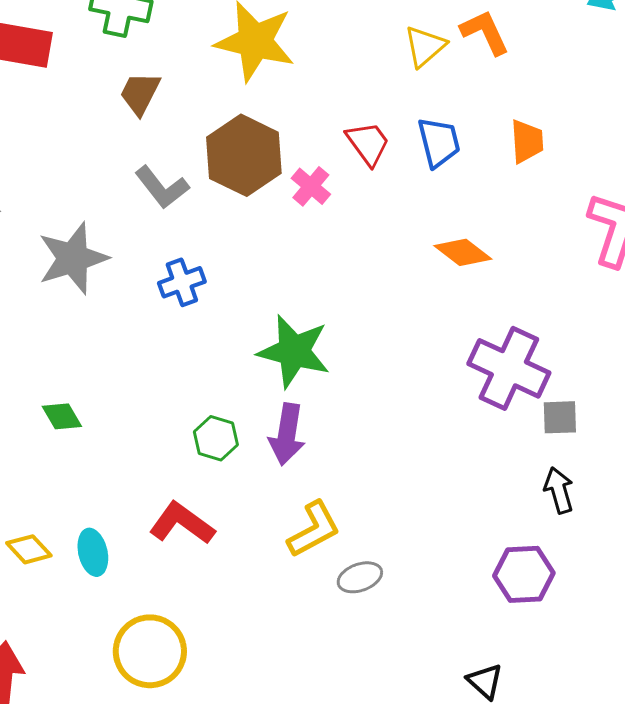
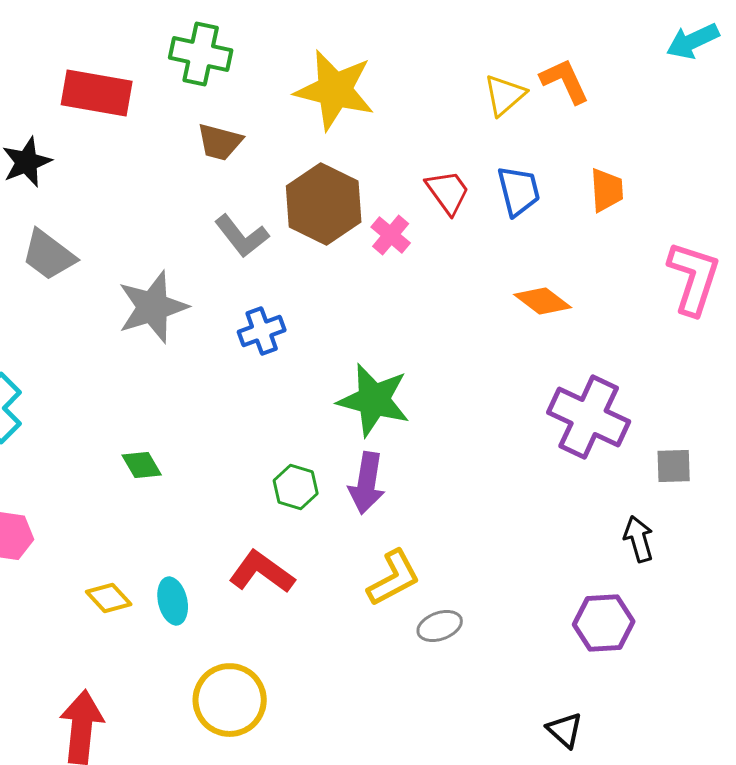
brown trapezoid: (140, 93) -> (220, 142), turned -102
gray square: (560, 417) -> (674, 466), moved

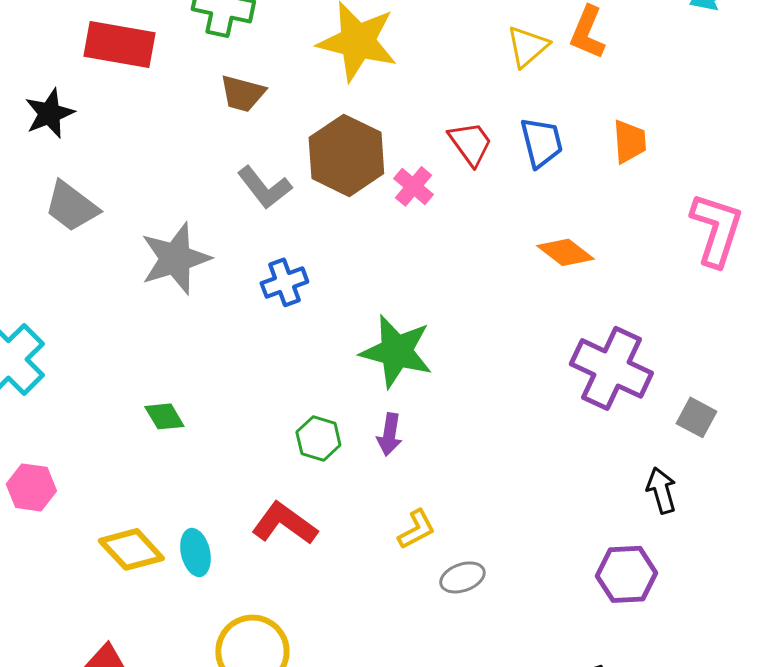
orange L-shape: (565, 81) -> (587, 32), turned -132
gray square: (674, 466) -> (696, 417), turned 30
purple arrow: (367, 483) -> (389, 434), size x0.7
yellow L-shape: (394, 578) -> (416, 529), size x0.7
yellow diamond: (109, 598) -> (131, 549), size x1.4

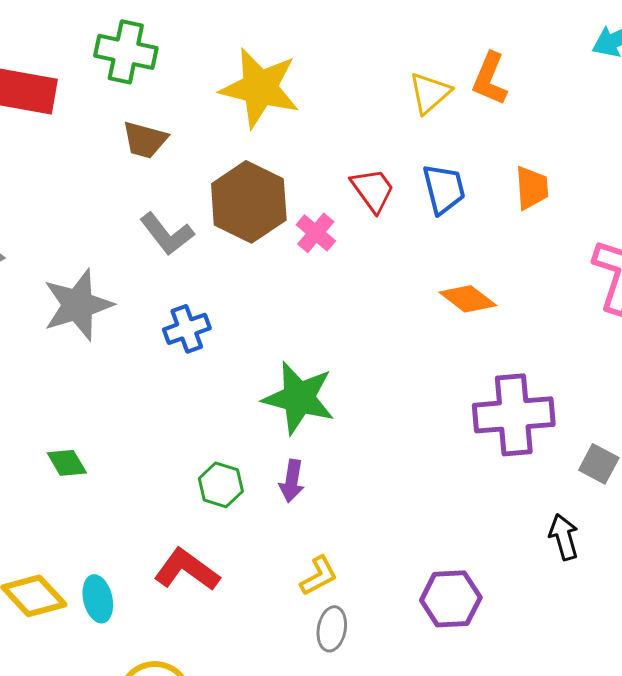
purple cross: (611, 368) -> (514, 415), turned -30
purple hexagon: (626, 574) -> (451, 599), moved
gray ellipse: (462, 577) -> (332, 629), moved, turned -60

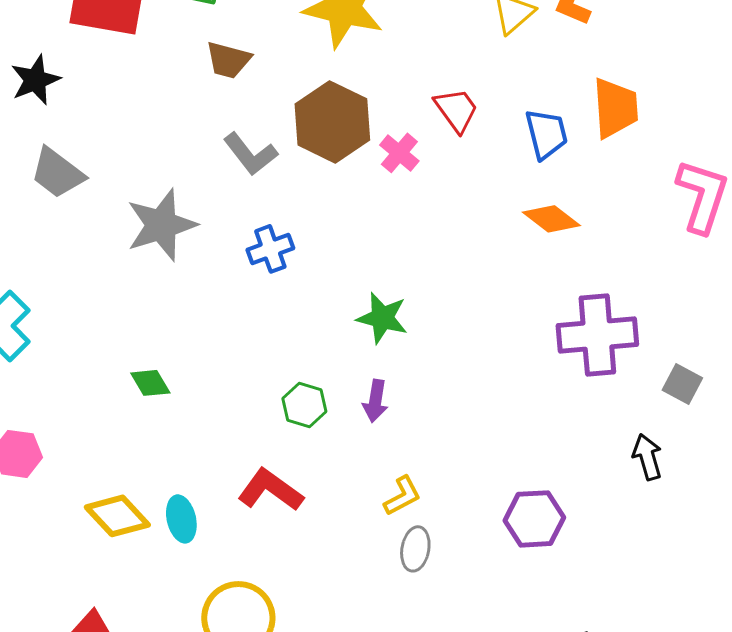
orange trapezoid: (532, 188) -> (615, 108), size x1.4
blue trapezoid: (444, 189) -> (546, 134), moved
green star: (299, 398) -> (382, 318), size x0.7

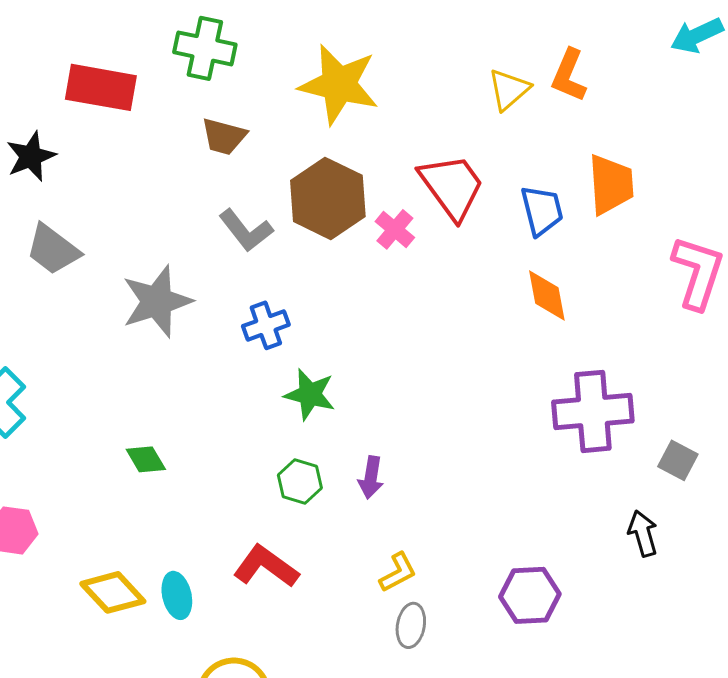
red trapezoid: (456, 110) -> (452, 186), size x1.5
orange diamond: (551, 219) -> (547, 295), turned 42
green star: (382, 318) -> (310, 394), moved

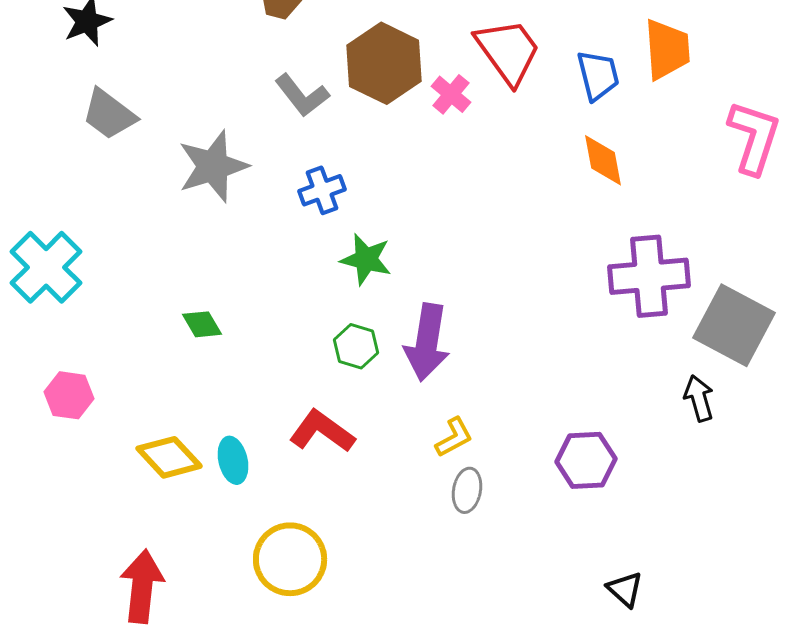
gray square: (678, 460) -> (734, 325), size x2.0
purple arrow: (371, 477) -> (427, 342), size x1.8

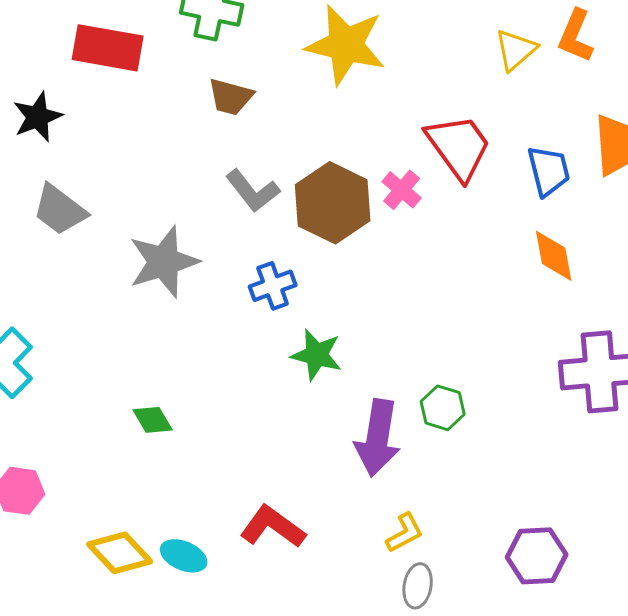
brown hexagon: (384, 63) -> (333, 203), moved
green hexagon: (356, 346) -> (443, 408), moved
cyan ellipse: (233, 460) -> (184, 556), turned -54

